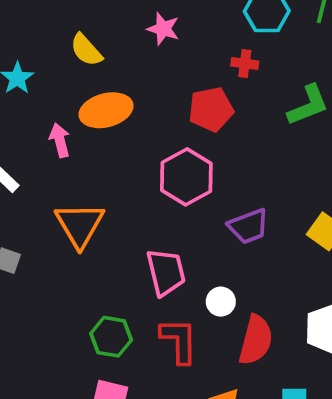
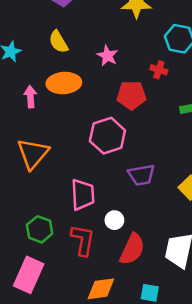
pink star: (163, 29) -> (107, 56), moved

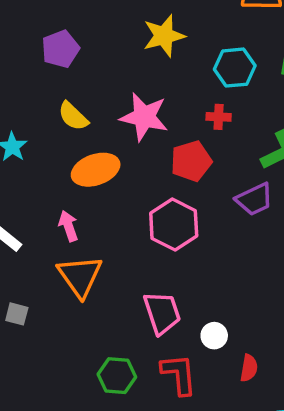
pink star: (107, 56) -> (144, 117), size x1.6
pink arrow: (30, 97) -> (68, 226), moved
purple trapezoid: (141, 175) -> (254, 199), moved
red semicircle: (132, 249) -> (249, 368), size x0.6

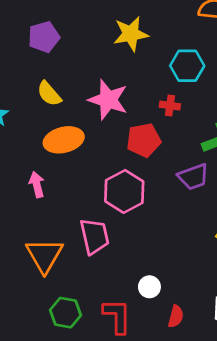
orange triangle: (80, 276) -> (44, 255), moved
pink trapezoid: (162, 313) -> (95, 236), moved

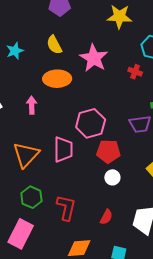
red pentagon: (144, 140) -> (108, 152), moved
white circle: (149, 287) -> (112, 177), moved

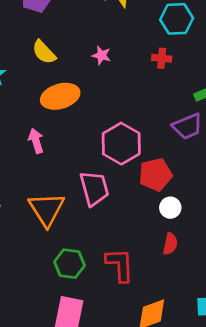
pink star: (94, 58) -> (101, 55), size x0.5
red semicircle: (106, 217) -> (170, 244), moved

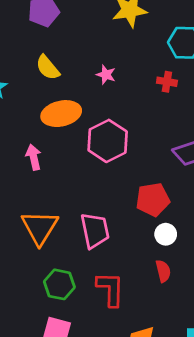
pink hexagon: (121, 144) -> (108, 141), moved
pink trapezoid: (94, 188) -> (95, 231), moved
red semicircle: (170, 244) -> (163, 271), turned -30

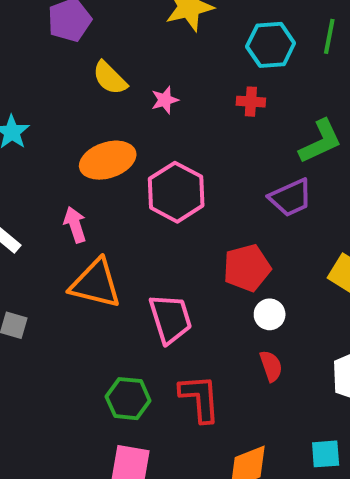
yellow semicircle: (48, 68) -> (110, 78), moved
pink star: (106, 75) -> (165, 100), turned -30
orange triangle: (40, 227) -> (96, 284), moved, turned -42

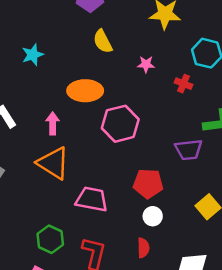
pink star: (165, 100) -> (146, 64), moved
pink trapezoid: (170, 319) -> (92, 199), turned -80

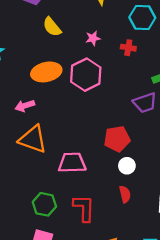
pink arrow: (53, 123) -> (25, 106), turned -96
pink hexagon: (120, 124) -> (86, 75), moved

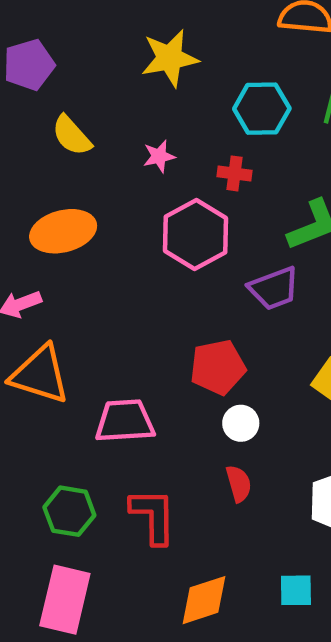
pink hexagon: (86, 75) -> (195, 234), moved

